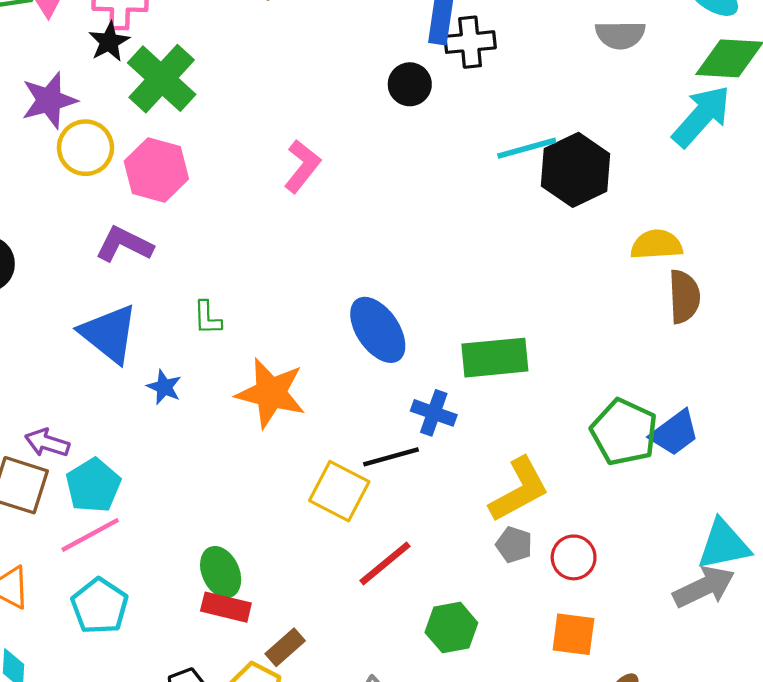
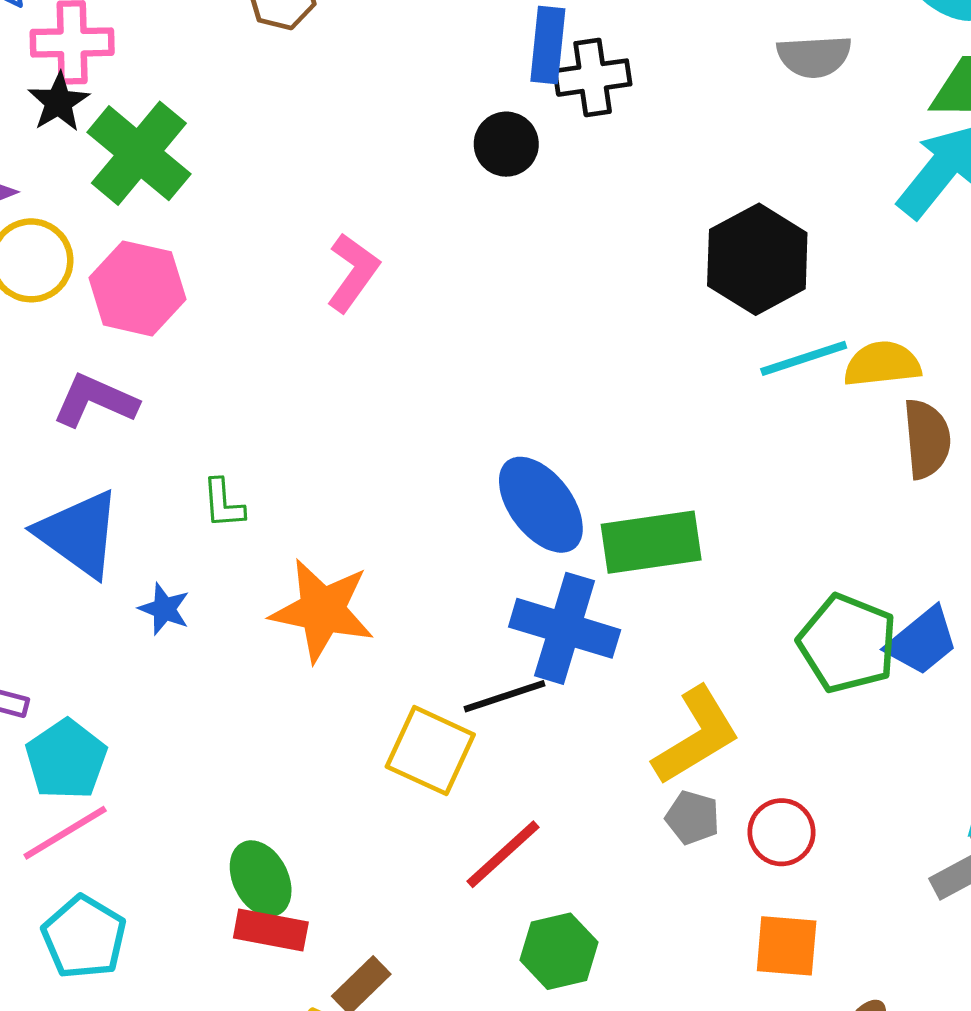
cyan line: (527, 148) -> (804, 358), moved
blue ellipse: (378, 330) -> (541, 505), moved
blue cross: (434, 413) -> (565, 628), size x1.6
green hexagon: (451, 628) -> (559, 951), moved

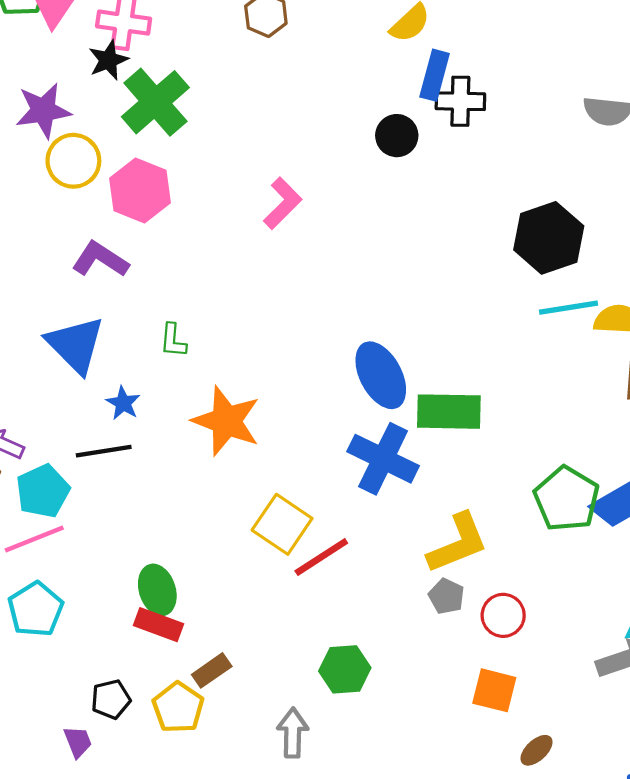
black line: (504, 696) -> (104, 451), moved
red line: (503, 854) -> (321, 557), moved

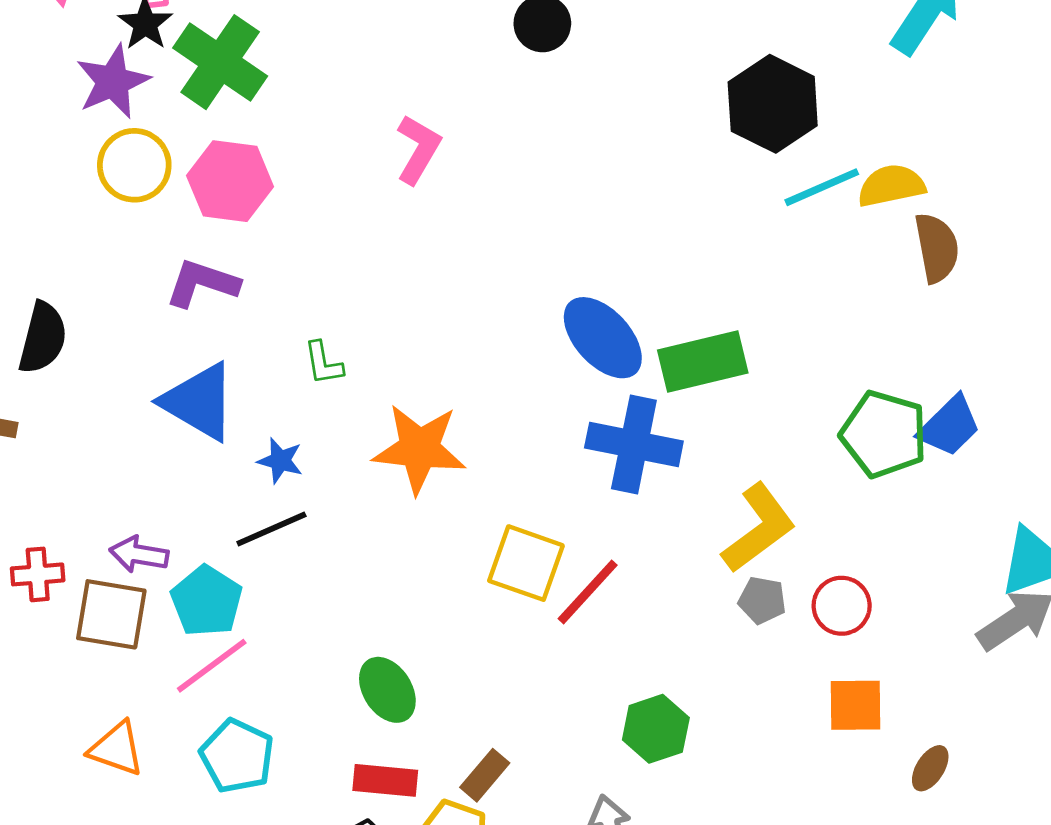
purple star: (43, 111) -> (113, 82), moved
red rectangle: (159, 625) -> (385, 780), moved

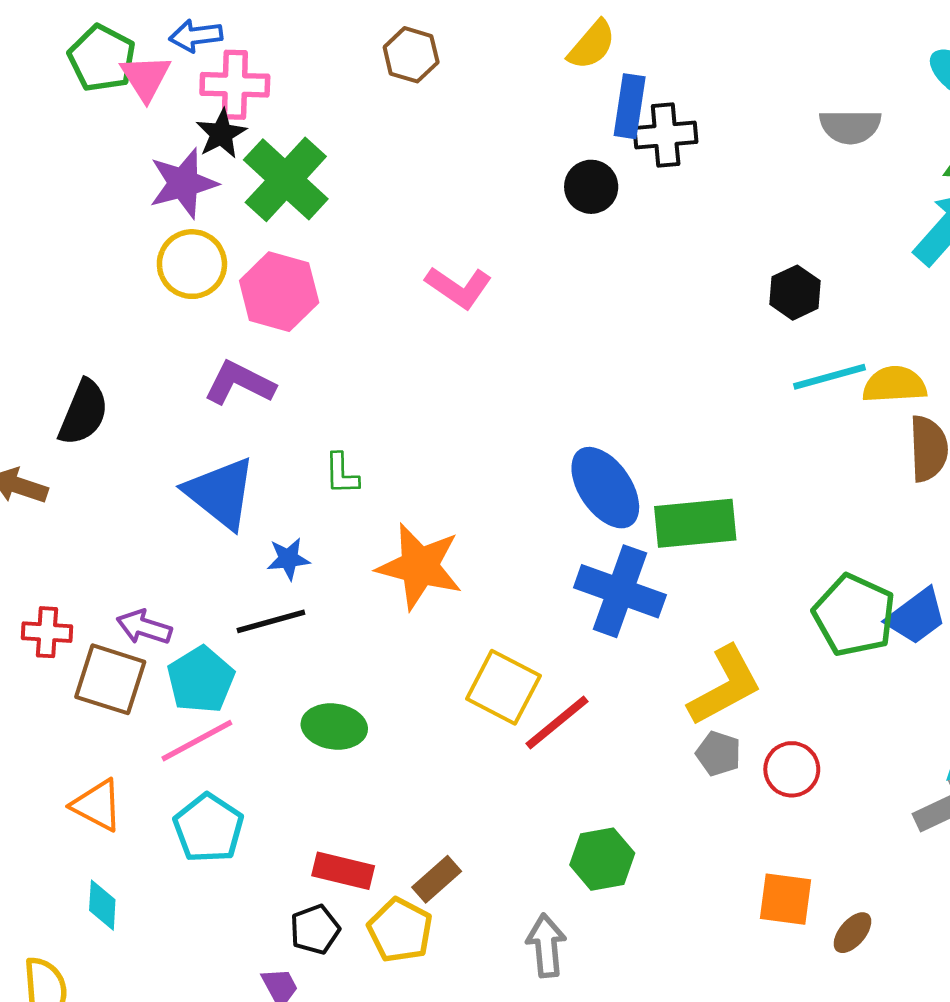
black hexagon: (773, 104) -> (795, 293), size x0.6
pink L-shape: (418, 149) -> (459, 287), turned 86
blue star: (280, 461) -> (288, 559), turned -30
green ellipse: (387, 690) -> (334, 727), moved, turned -58
orange square: (856, 705) -> (786, 899), moved

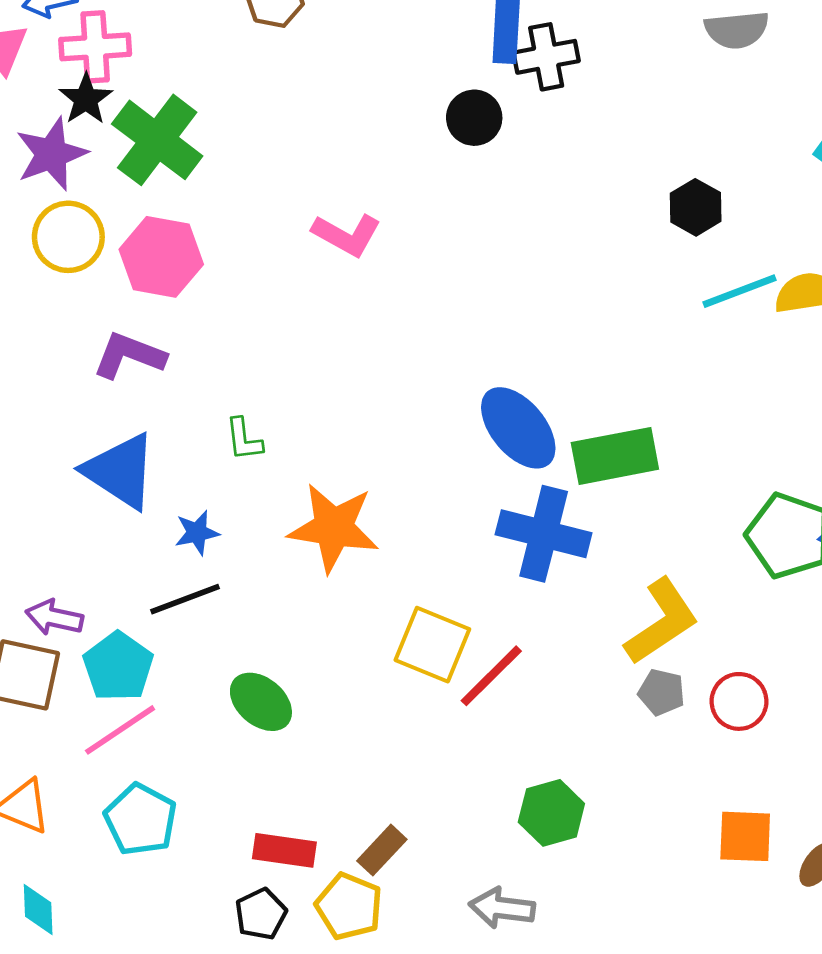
green ellipse: (334, 727) -> (261, 702), turned 38
gray arrow: (546, 946) -> (502, 908), turned -72

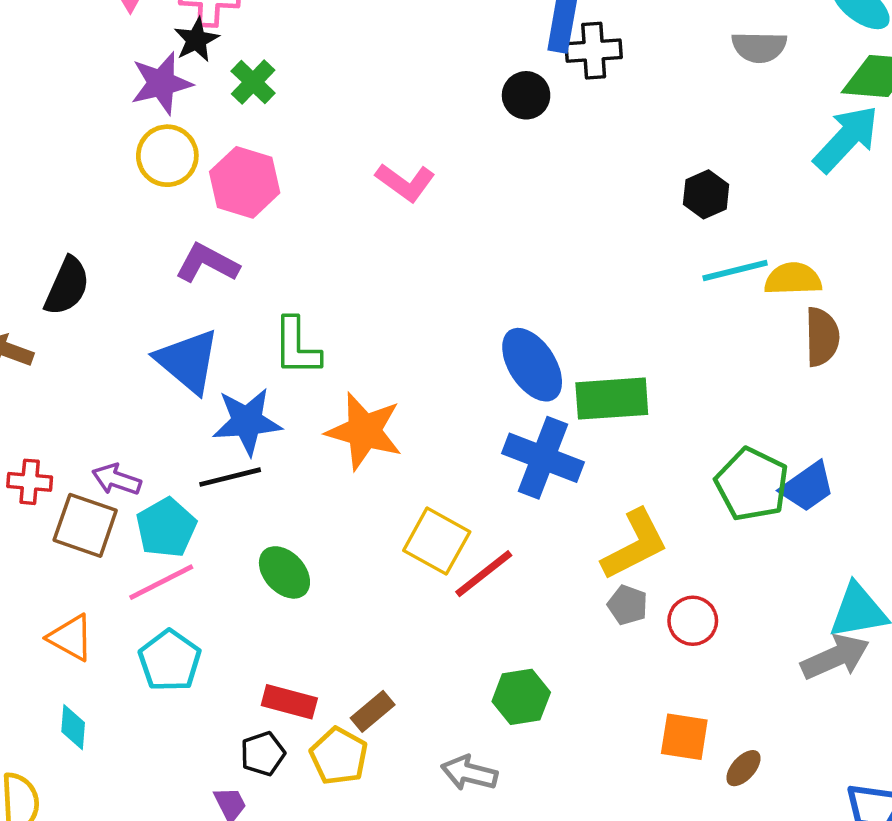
green cross: (157, 140) -> (253, 82), size x0.6
green L-shape: (244, 439) -> (297, 347), size x1.6
blue star: (197, 533) -> (247, 421), size x1.8

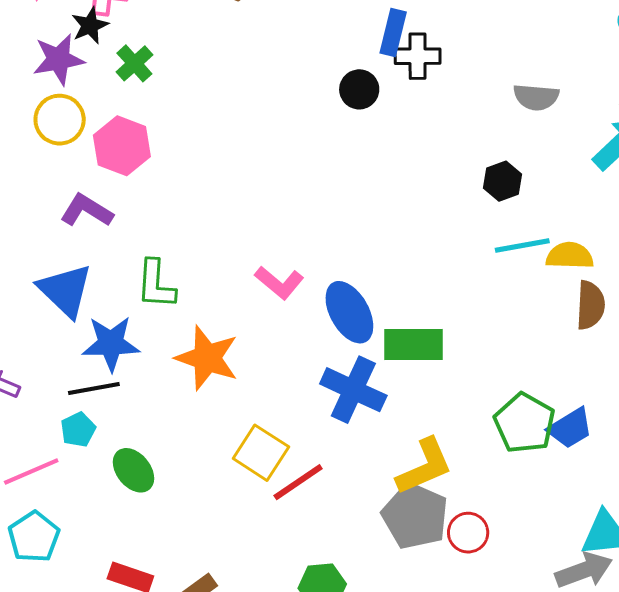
gray semicircle: (759, 47) -> (536, 97), moved
pink L-shape: (405, 182) -> (279, 283), moved
cyan pentagon: (166, 528) -> (78, 430), moved, size x0.7
gray pentagon: (628, 605) -> (415, 516), size x2.0

